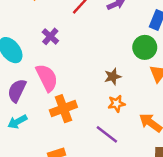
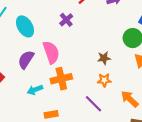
purple cross: (50, 36) -> (66, 20), moved
cyan arrow: (17, 122) -> (35, 90), moved

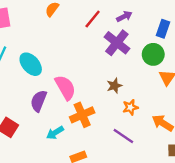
purple cross: (66, 20) -> (117, 43), moved, size x1.6
brown star: (104, 58) -> (114, 86), moved

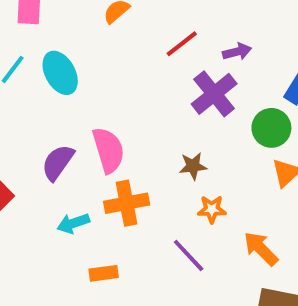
cyan ellipse: (31, 64) -> (60, 73), moved

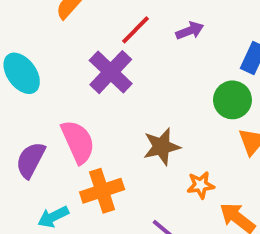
purple cross: (214, 94) -> (111, 72), moved
brown star: (193, 166) -> (162, 147), size x1.4
orange star: (212, 209) -> (201, 185), moved

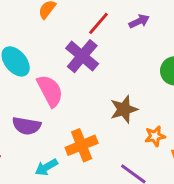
pink semicircle: (78, 142) -> (50, 91), moved
purple semicircle: (31, 160) -> (27, 126), turned -104

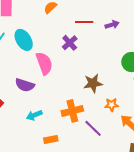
red line: (99, 23) -> (84, 22), turned 42
purple cross: (82, 56) -> (70, 43), size x0.7
orange cross: (82, 145) -> (72, 111), moved

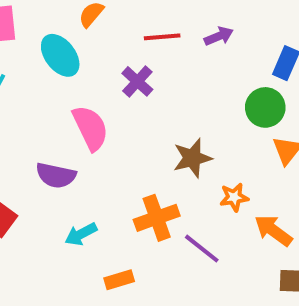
cyan ellipse: (24, 40) -> (60, 55), moved

